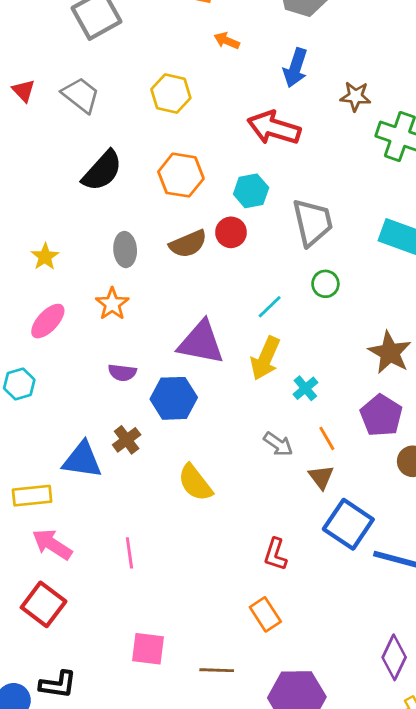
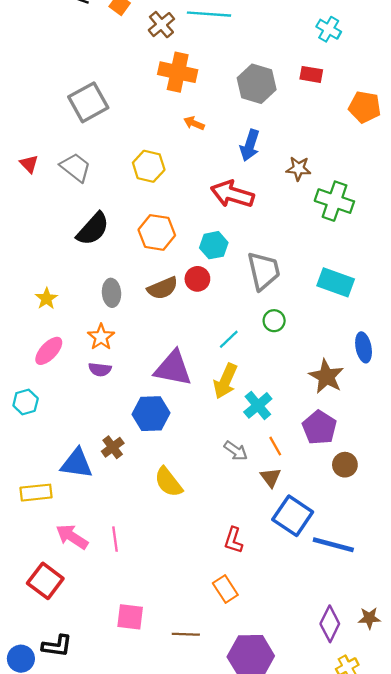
purple semicircle: (122, 373) -> (100, 369), moved
cyan cross: (305, 388) -> (258, 405), size x1.4
pink arrow: (52, 544) -> (72, 537), moved

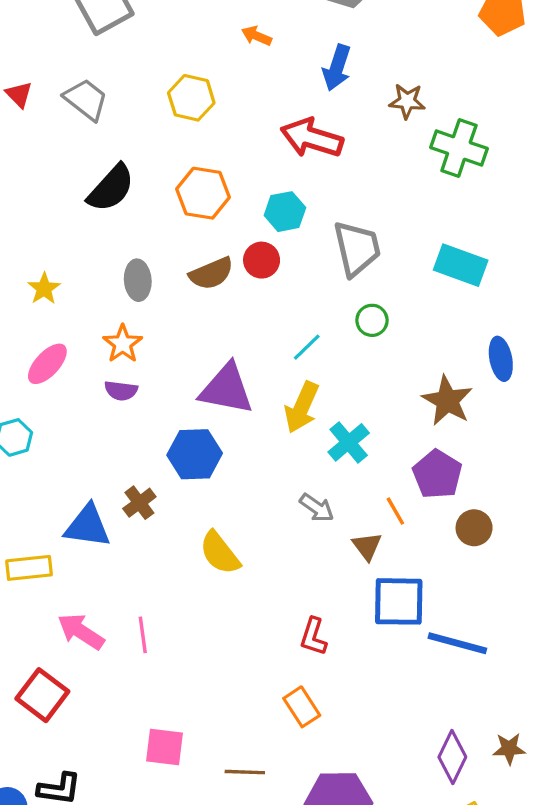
orange line: (275, 446) -> (395, 511), moved
blue square: (293, 516) -> (399, 601), turned -33

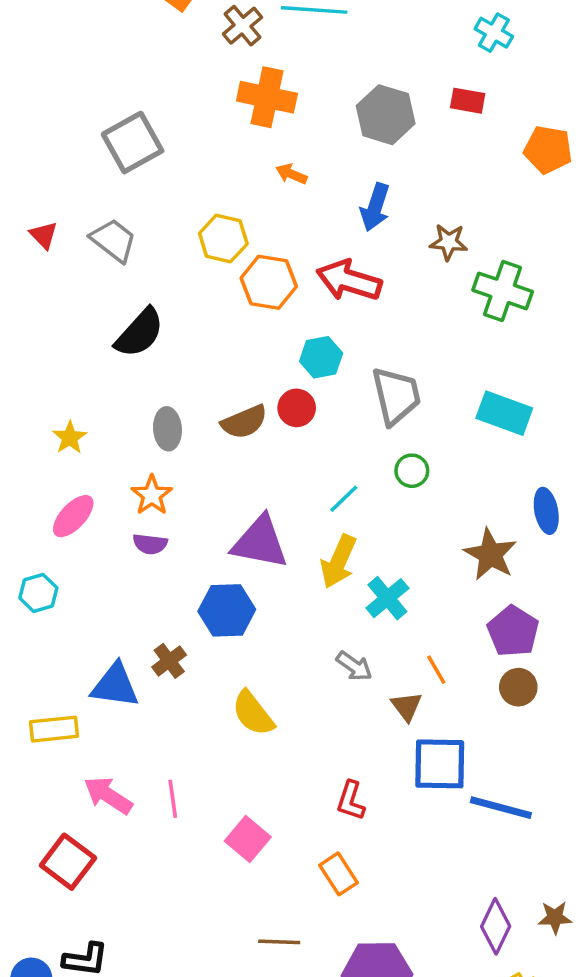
orange hexagon: (203, 193) -> (269, 282), moved
purple pentagon: (437, 474) -> (513, 631), moved
pink square: (165, 747) -> (248, 839), moved, turned 33

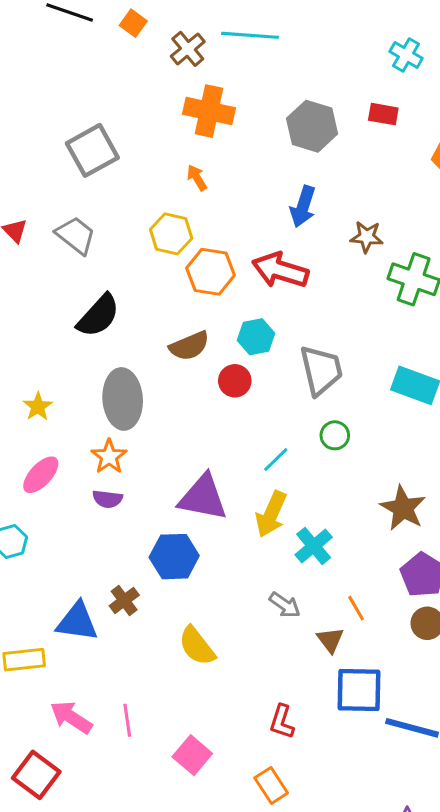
orange arrow: (291, 174) -> (197, 178), moved, turned 36
brown semicircle: (244, 422) -> (189, 346), moved
gray ellipse: (167, 429) -> (123, 399), size x1.6

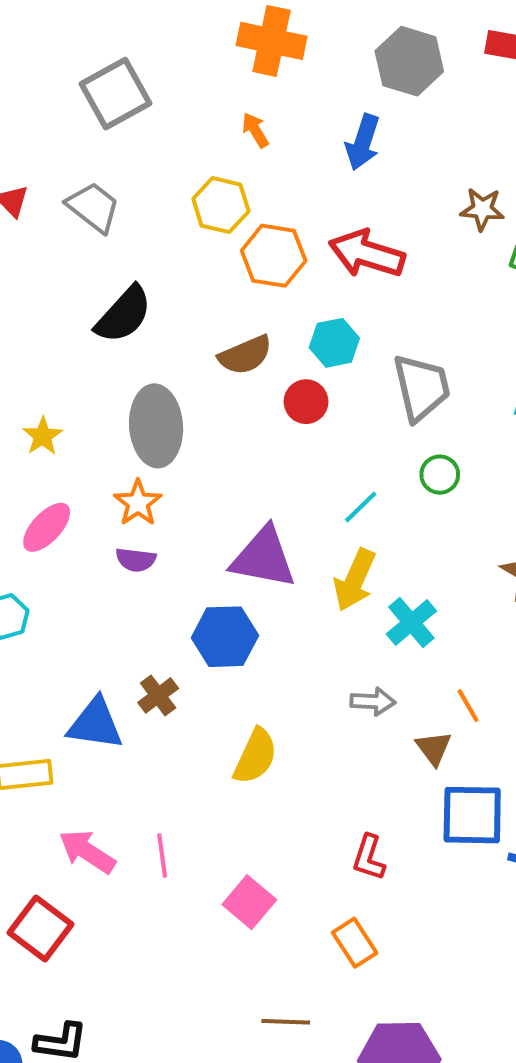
blue arrow: (303, 207) -> (363, 142), moved
gray arrow: (285, 605) -> (373, 702), turned -32
yellow semicircle: (197, 646) -> (255, 756), turned -117

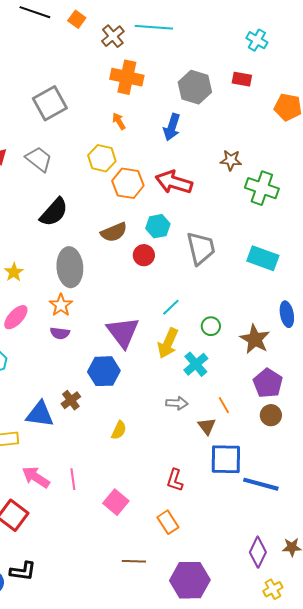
green circle: (440, 475) -> (211, 326), moved
purple triangle: (263, 558) -> (123, 332), turned 42
yellow semicircle: (255, 756) -> (119, 430), size x0.7

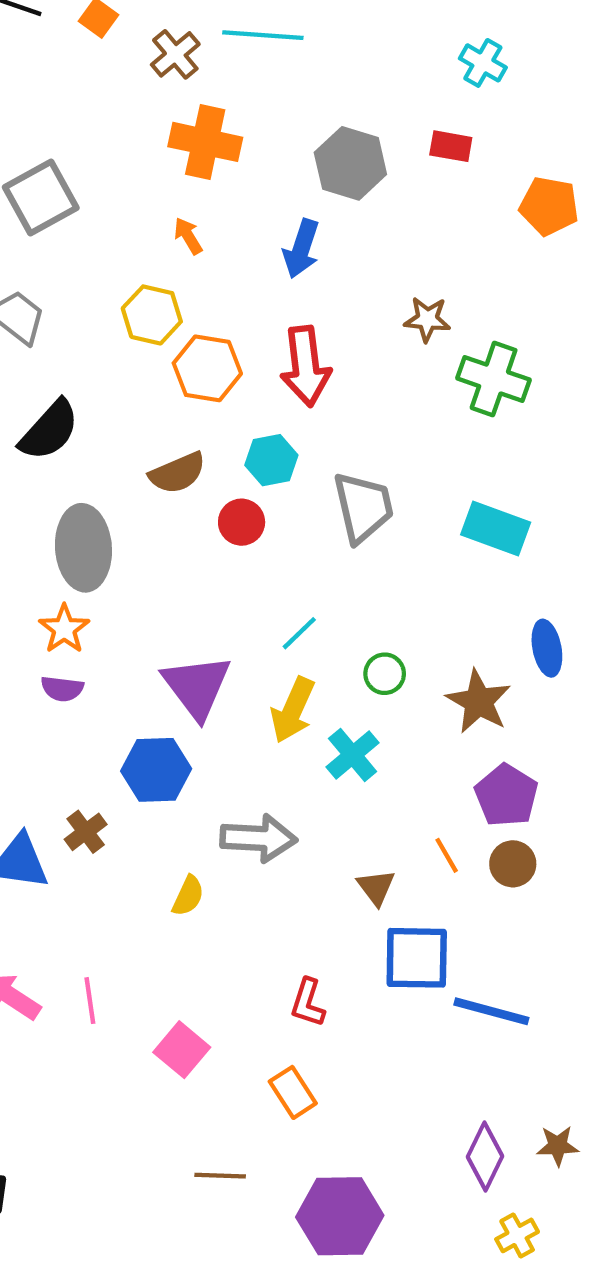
red arrow: (174, 182) -> (306, 366), turned -114
gray arrow: (177, 403) -> (259, 838), moved, size x1.6
orange line: (224, 405) -> (447, 855), moved

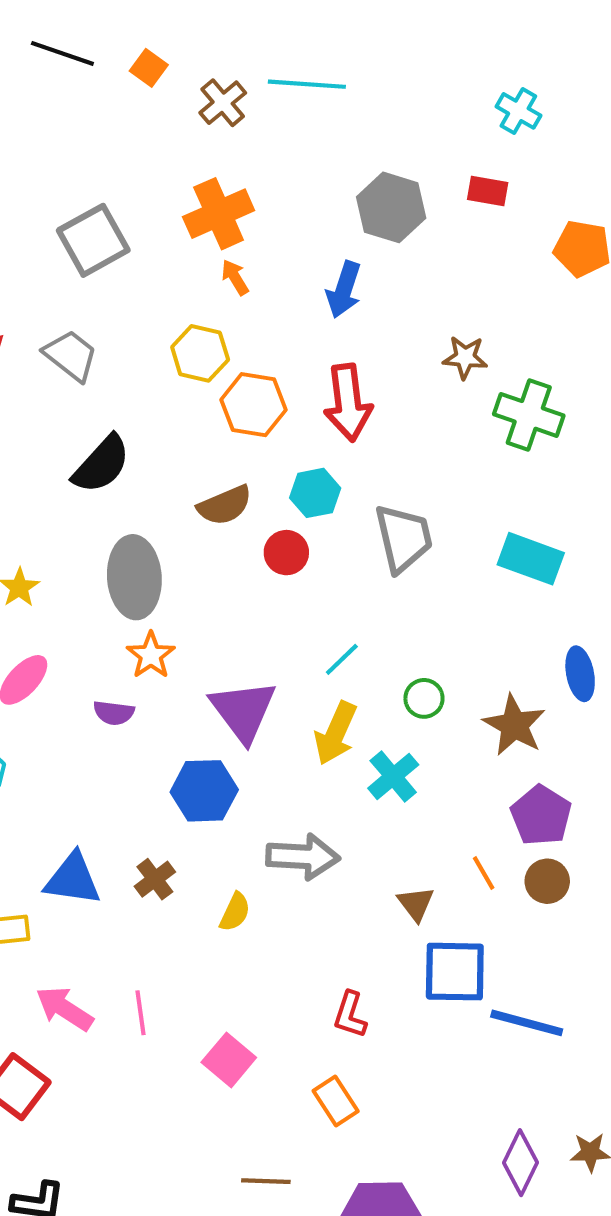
orange cross: (205, 142) -> (219, 214), moved, turned -36
orange star: (64, 629) -> (151, 655), moved
brown cross: (86, 832) -> (155, 879), moved

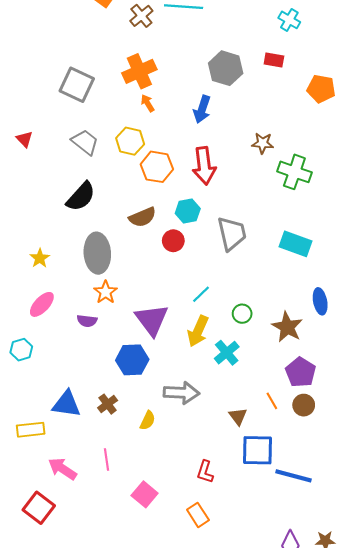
gray square: (93, 240) -> (77, 85), turned -36
gray trapezoid: (71, 355) -> (85, 142), moved
pink line: (141, 1013) -> (107, 459), moved

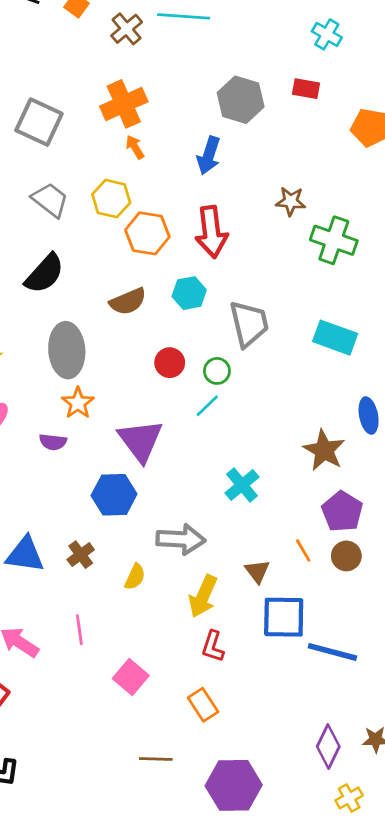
red circle: (173, 241) -> (170, 363), moved
green circle: (242, 314) -> (217, 371), moved
yellow arrow: (198, 331) -> (203, 596), moved

